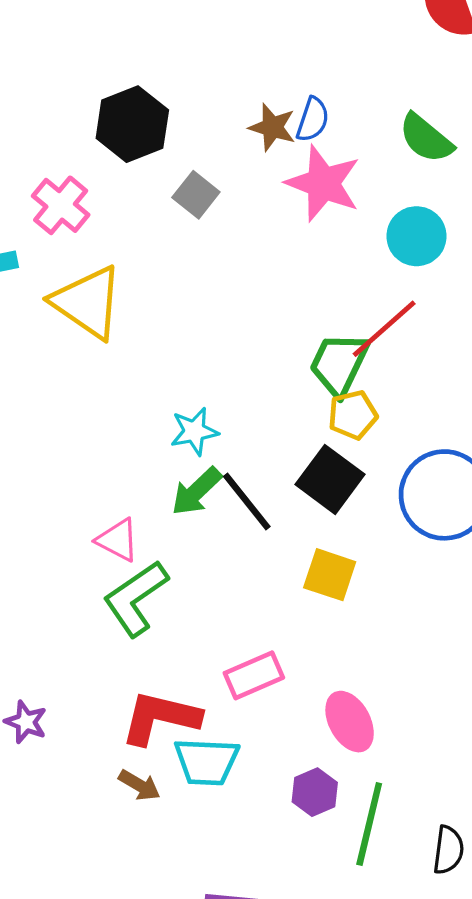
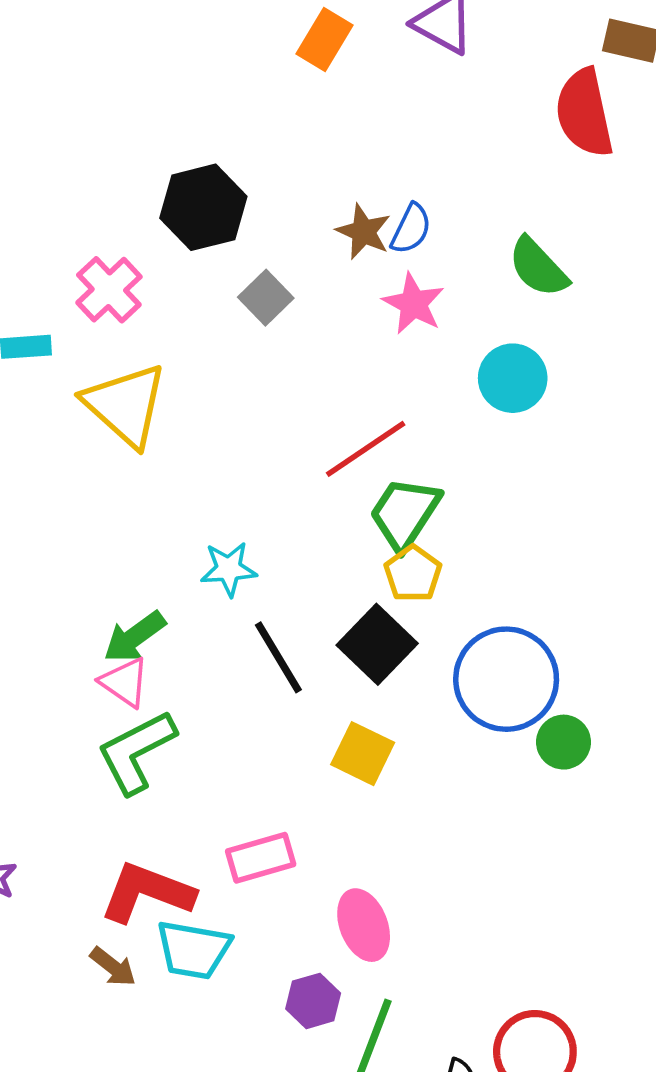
pink star: (323, 183) -> (413, 304), size x0.7
red line: (384, 329) -> (366, 449), moved
yellow pentagon: (353, 415) -> (413, 574), turned -30
green arrow: (196, 491) -> (135, 637), moved

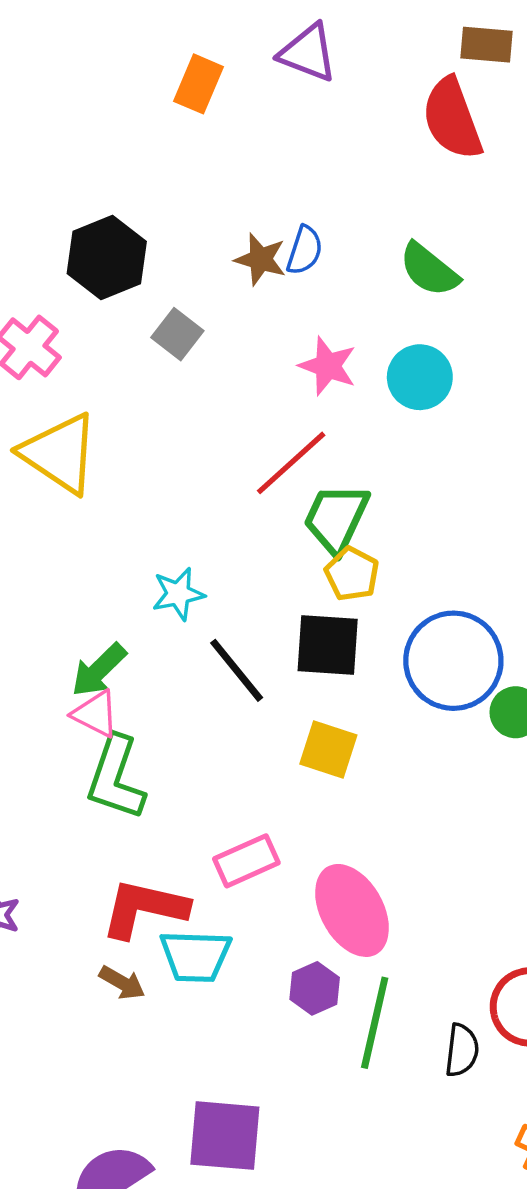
pink star: (413, 304) -> (328, 366), moved
black square: (377, 644) -> (328, 645), turned -32
green L-shape: (136, 752) -> (116, 778), turned -36
pink ellipse: (364, 925) -> (352, 910), size x1.4

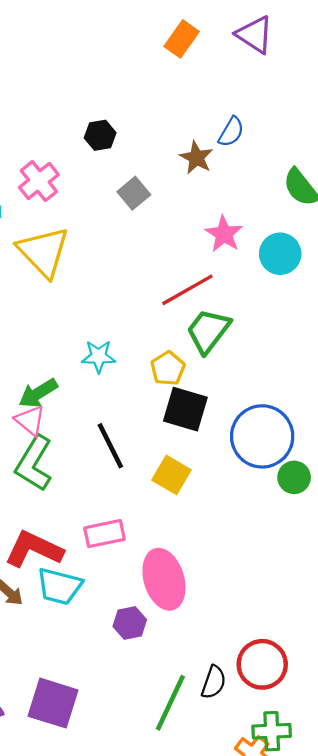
blue semicircle: (305, 250) -> (231, 132), moved
black hexagon: (107, 258) -> (100, 135), size x0.6
yellow pentagon: (352, 574) -> (168, 368), moved
black line: (237, 670) -> (110, 446), moved
green line: (375, 1023) -> (170, 703), moved

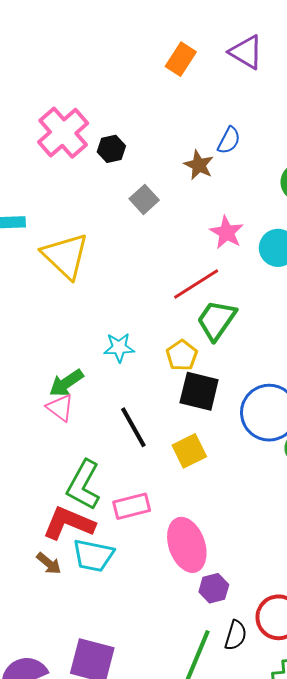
pink cross: (39, 181) -> (63, 133), moved, size x1.4
green L-shape: (34, 463) -> (84, 485), moved
yellow square: (171, 475) -> (189, 451), turned 36
purple hexagon: (130, 623) -> (214, 588), moved

